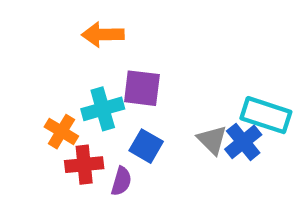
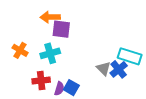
purple square: (142, 88) -> (61, 29), moved
orange cross: (61, 132) -> (20, 50), moved
blue square: (146, 146) -> (71, 88), moved

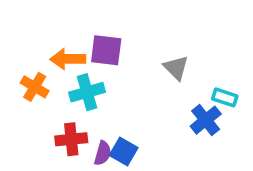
orange arrow: (50, 17) -> (68, 59), moved
cyan rectangle: (130, 56) -> (225, 97), size x0.6
gray triangle: (104, 68) -> (176, 68), moved

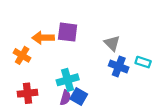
cyan cross: (87, 92) -> (68, 80), moved
blue cross: (206, 120) -> (119, 67), moved, turned -30
red cross: (71, 139) -> (28, 93), moved

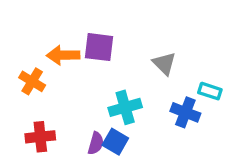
blue cross: (119, 67) -> (185, 112), moved
cyan cross: (68, 80) -> (125, 107), moved

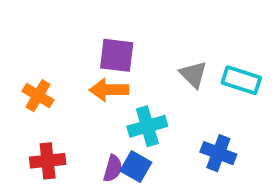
orange arrow: (63, 55) -> (109, 90), moved
cyan rectangle: (210, 91) -> (241, 80), moved, size x1.4
blue cross: (185, 112) -> (218, 153), moved

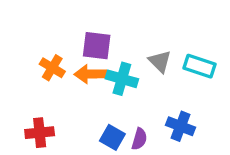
orange cross: (38, 96) -> (52, 68), moved
cyan cross: (147, 126) -> (122, 79), moved, turned 32
purple semicircle: (113, 168) -> (139, 139), moved

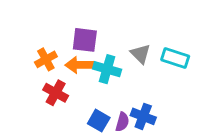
orange cross: (52, 68) -> (46, 59), turned 30
blue cross: (180, 126) -> (143, 116), moved
red cross: (40, 133) -> (56, 93), moved, turned 35

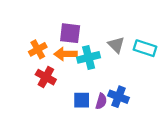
cyan cross: (107, 69) -> (89, 57), turned -30
blue square: (99, 121) -> (82, 100), turned -30

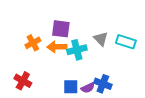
red cross: (46, 77) -> (23, 81), moved
purple semicircle: (101, 101) -> (88, 88), turned 48

